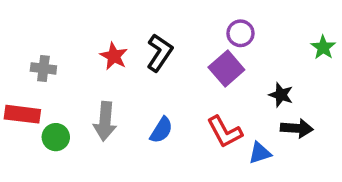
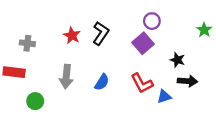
green circle: (56, 137) -> (35, 101), moved

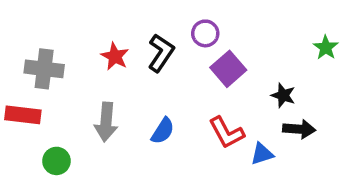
purple circle: (152, 21) -> (205, 33), moved
gray cross: (27, 43) -> (44, 69), size x1.5

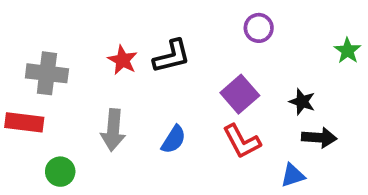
purple circle: (205, 33) -> (259, 28), moved
black L-shape: (161, 53) -> (172, 56), turned 42
purple square: (228, 69) -> (240, 94), moved
blue triangle: (262, 154) -> (293, 175), moved

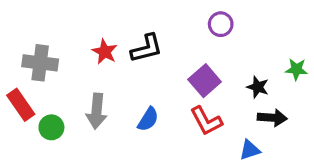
green star: (348, 51) -> (296, 69), moved, turned -30
red rectangle: (24, 122) -> (21, 105), turned 48
green circle: (60, 172) -> (51, 127), moved

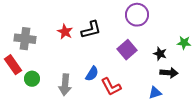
purple circle: (221, 24) -> (137, 15), size x1.5
gray arrow: (97, 111) -> (65, 85), moved
red L-shape: (206, 121) -> (111, 87), moved

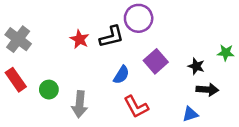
purple circle: (137, 15) -> (139, 18), moved
gray cross: (25, 39) -> (18, 39), moved, turned 30
blue semicircle: (92, 74) -> (121, 75), moved
green circle: (32, 79) -> (49, 90), moved

